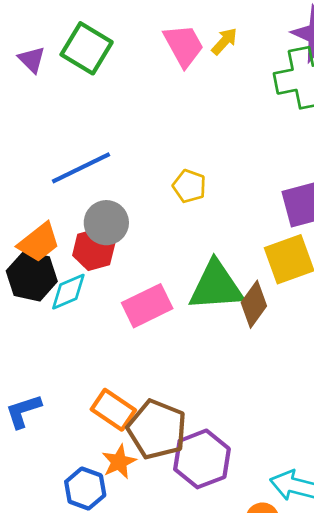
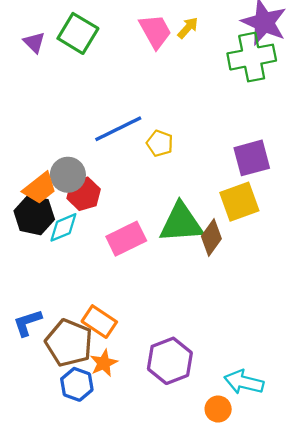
blue line: (81, 168) -> (118, 129), moved
gray circle: (106, 223) -> (68, 175), moved
brown pentagon: (157, 429) -> (69, 343), moved

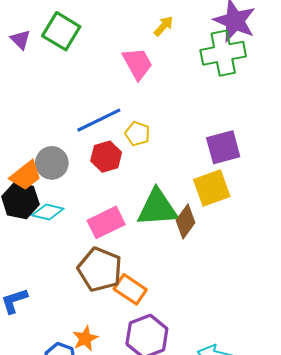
pink trapezoid: (155, 31) -> (138, 64), moved
red hexagon: (84, 194) -> (106, 157), moved
cyan diamond: (63, 227) -> (48, 212), turned 36
orange rectangle: (99, 322) -> (130, 289), moved
brown pentagon: (69, 343) -> (100, 269), moved

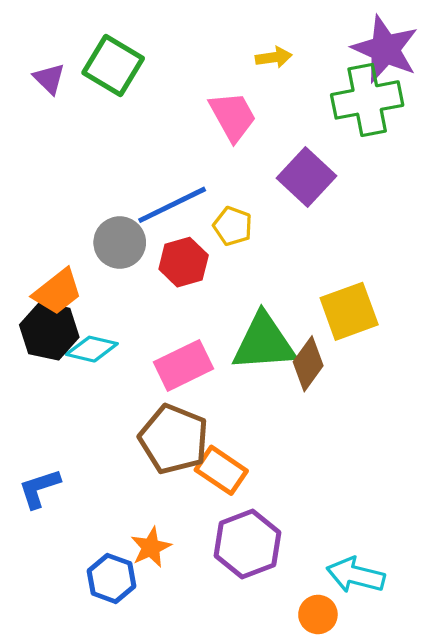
yellow arrow: (164, 26) -> (274, 57), turned 40
purple square: (223, 147) -> (306, 177), moved, turned -32
gray circle: (52, 163) -> (120, 243), moved

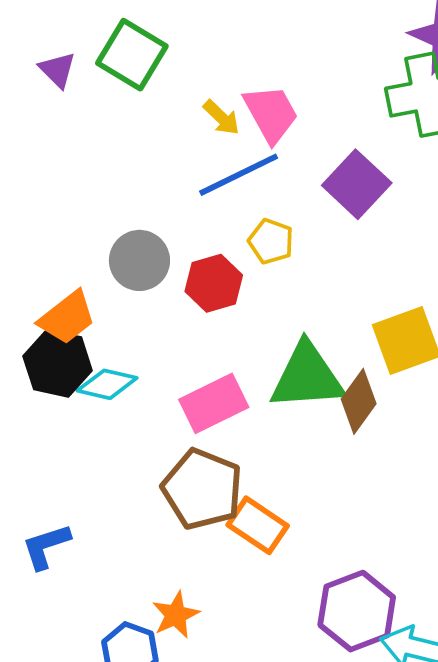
yellow arrow: (274, 57) -> (221, 118), moved, turned 52
blue line: (172, 205) -> (239, 175), moved
purple hexagon: (247, 544) -> (357, 611), moved

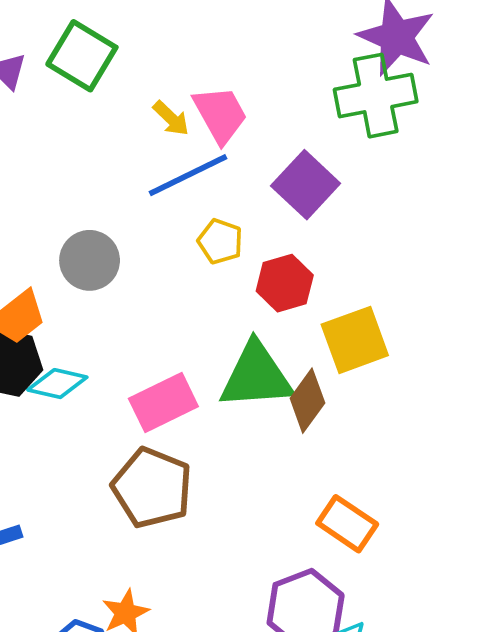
red hexagon: (214, 283) -> (285, 283), moved
orange rectangle: (258, 525) -> (347, 524), moved

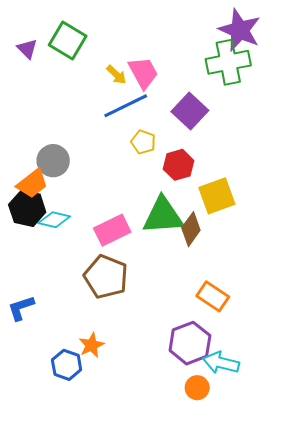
gray circle: (90, 260) -> (53, 161), moved

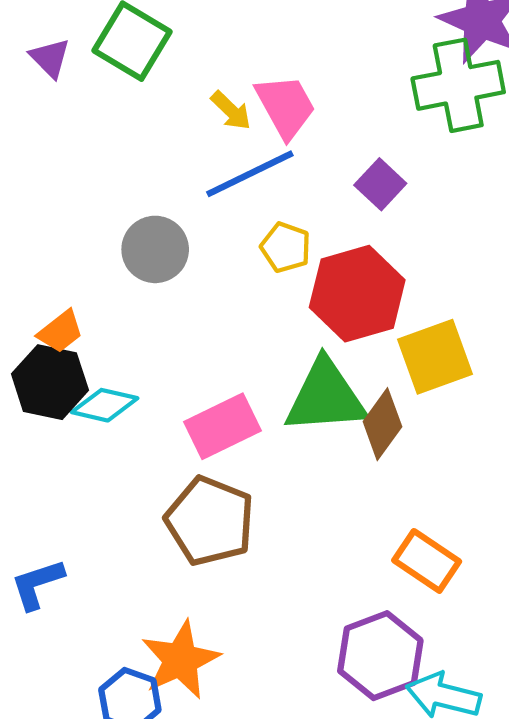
purple square: (190, 111) -> (380, 184), size x0.7
gray circle: (53, 161) -> (155, 249), moved
red hexagon: (179, 165) -> (357, 294), size x1.5
orange trapezoid: (32, 183) -> (60, 332), size x0.7
orange star: (91, 345) -> (180, 660), size x1.5

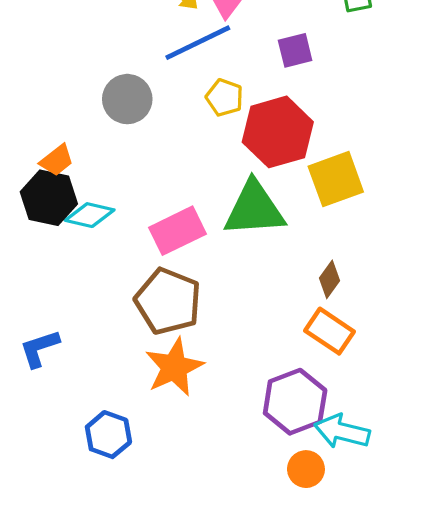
purple square: (380, 184) -> (295, 50), turned 33
brown diamond: (382, 424) -> (330, 279), moved, size x0.7
orange star: (180, 660) -> (174, 367), moved

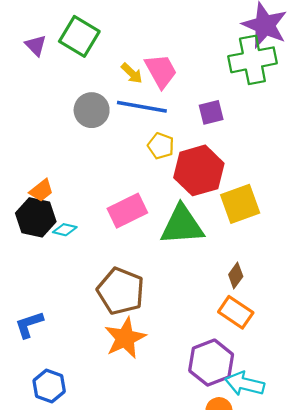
blue line: (198, 43) -> (142, 107), turned 36
gray circle: (127, 99) -> (92, 110), moved
cyan diamond: (90, 215) -> (65, 230), size x0.7
pink rectangle: (177, 231) -> (127, 211), moved
blue hexagon: (108, 435) -> (49, 386), moved

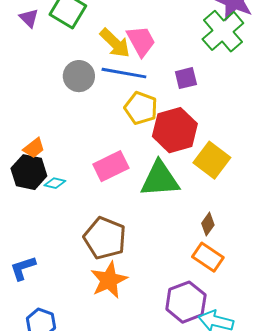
green cross: (252, 60) -> (223, 31), turned -30
yellow arrow: (132, 73) -> (115, 43), size x1.6
yellow pentagon: (161, 146) -> (141, 108), size x1.4
yellow square: (240, 204) -> (212, 160), turned -33

